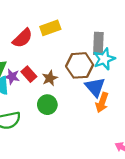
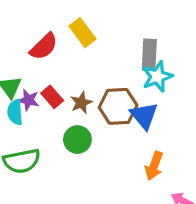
yellow rectangle: (50, 28) -> (83, 33), turned 72
brown hexagon: (80, 65) -> (118, 106), moved
orange arrow: (102, 103) -> (154, 166), moved

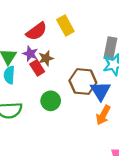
purple star: (28, 100) -> (30, 54), moved
brown star: (81, 103) -> (46, 58), moved
orange arrow: (154, 166) -> (103, 115), moved

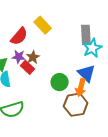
brown hexagon: (83, 82) -> (76, 105), moved
green circle: (51, 101) -> (60, 82), moved
orange arrow: (103, 115) -> (81, 88), moved

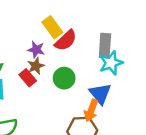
red semicircle: (19, 36) -> (66, 40), moved
purple star: (19, 57) -> (36, 50), moved
green circle: (60, 82) -> (64, 78), moved

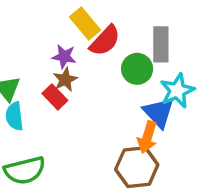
cyan star: (111, 63) -> (177, 91), moved
green circle: (64, 78) -> (137, 69), moved

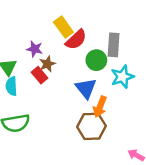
purple star: (64, 56) -> (35, 49), moved
blue triangle: (159, 113) -> (86, 88), moved

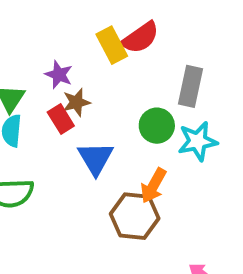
red semicircle: (76, 40) -> (140, 38), moved
green circle: (96, 60) -> (157, 126), moved
blue triangle: (86, 88) -> (96, 158), moved

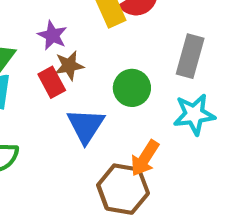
green circle: (157, 126) -> (132, 88), moved

